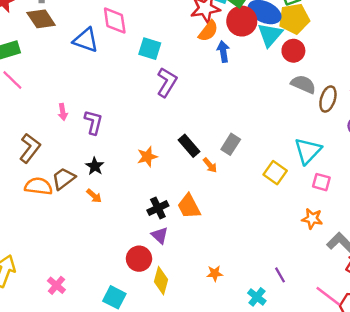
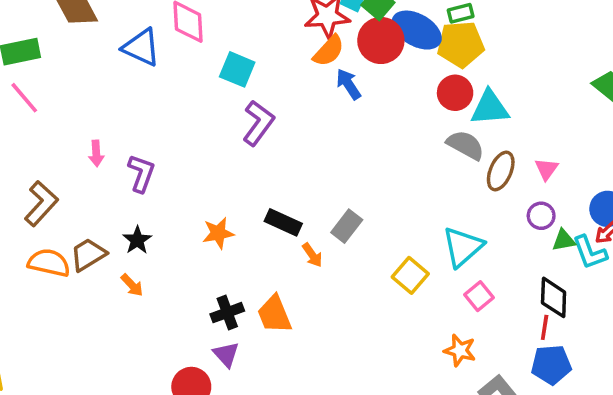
cyan triangle: (270, 35) -> (490, 108), moved, turned 40
blue arrow: (223, 52) -> (348, 84), turned -30
black rectangle: (189, 146) -> (283, 222), turned -30
pink square: (321, 182) -> (479, 296), turned 30

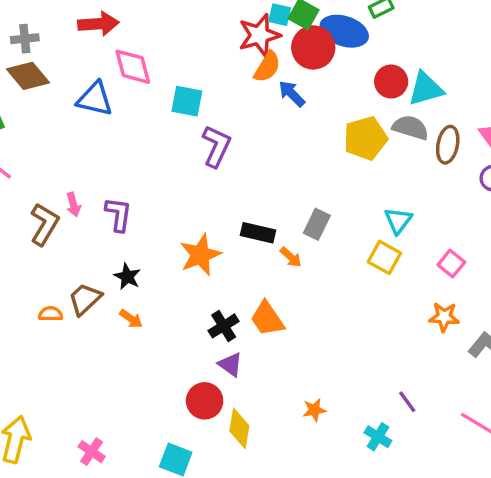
yellow pentagon: (461, 44) -> (365, 138), moved
brown L-shape: (41, 204) -> (44, 224), moved
orange star: (218, 233) -> (200, 255), size x1.4
cyan triangle: (463, 247) -> (398, 220), moved, size x0.7
orange semicircle: (49, 263) -> (51, 314), size x0.6

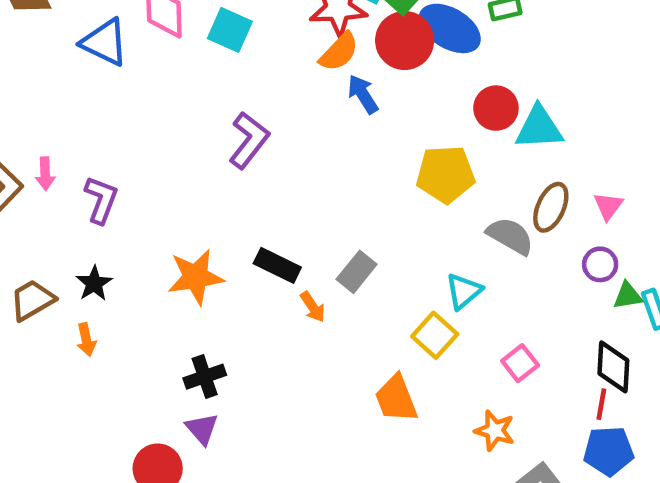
cyan square: (187, 101) -> (230, 30), moved
gray semicircle: (410, 127) -> (510, 236), moved
orange arrow: (131, 319) -> (86, 340), turned 30
orange trapezoid: (267, 319) -> (396, 399), moved

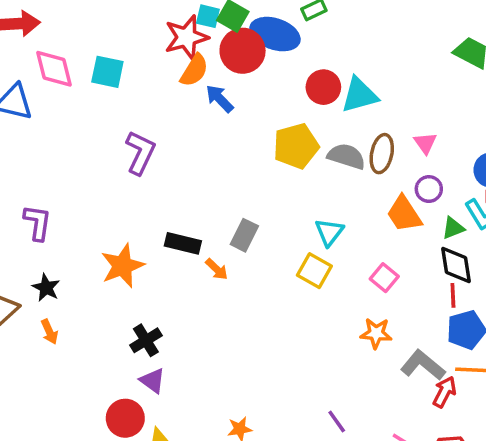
gray semicircle: (510, 236) -> (346, 156), moved
green triangle: (628, 296) -> (453, 228), moved
orange trapezoid: (396, 399) -> (404, 214), moved

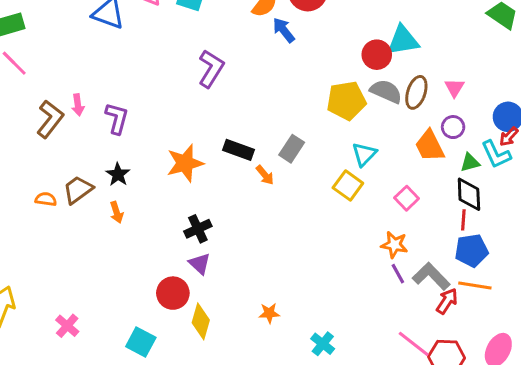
red circle: (323, 87) -> (377, 55), moved
yellow pentagon: (296, 146) -> (346, 101), moved
purple line: (337, 421) -> (398, 274), moved

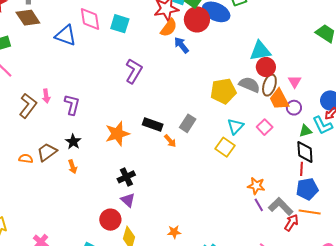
red circle: (377, 55) -> (266, 67), moved
orange trapezoid: (430, 146) -> (279, 99), moved
pink square: (407, 198) -> (265, 127), moved

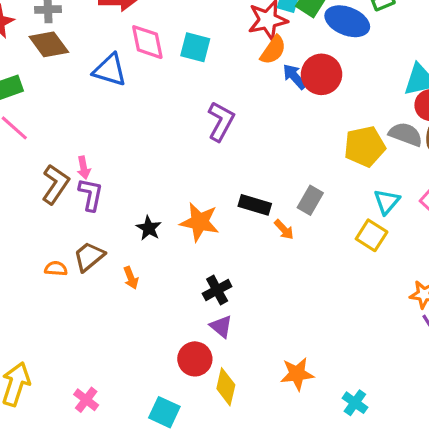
red circle: (197, 19) -> (322, 74), moved
purple L-shape: (72, 105) -> (91, 194), moved
orange star: (117, 134) -> (199, 222), turned 30
black star: (73, 142) -> (149, 228), moved
orange star: (174, 232) -> (297, 374), size x1.5

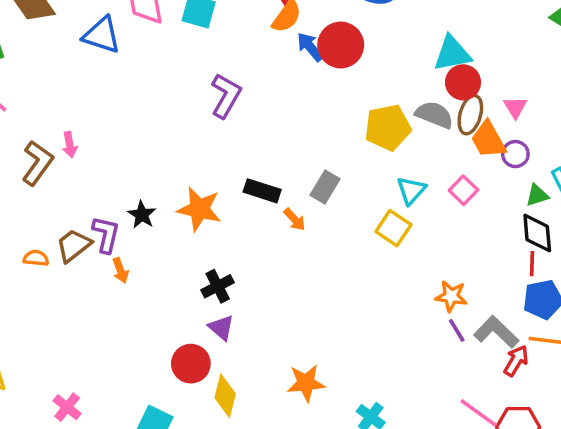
purple L-shape: (91, 194) -> (106, 235), moved

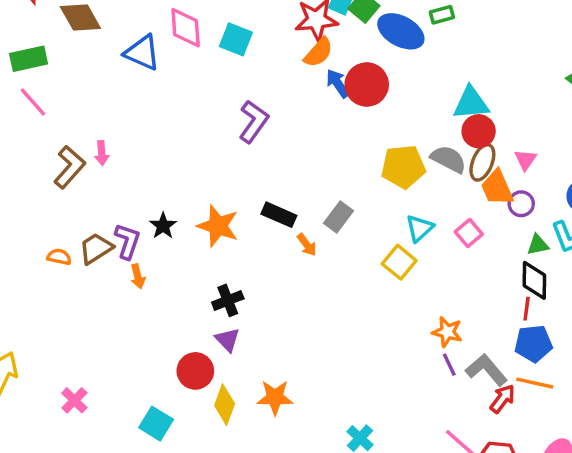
orange star: (306, 383) -> (275, 397), moved

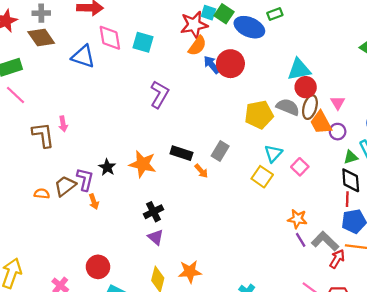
brown L-shape: (69, 167) -> (43, 135), turned -44
pink square: (469, 233) -> (300, 167), moved
red circle: (195, 371) -> (98, 267), moved

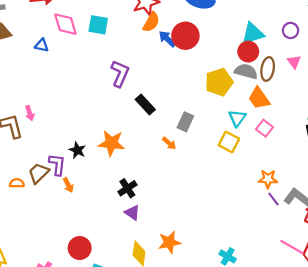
blue triangle: (83, 56) -> (42, 45), size x0.6
red circle: (306, 87) -> (248, 52), moved
orange trapezoid: (321, 123) -> (259, 98), moved
purple circle: (338, 132) -> (291, 30), moved
black rectangle: (181, 153) -> (145, 104), moved, turned 36

